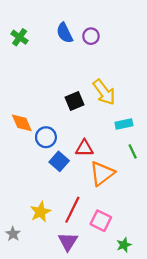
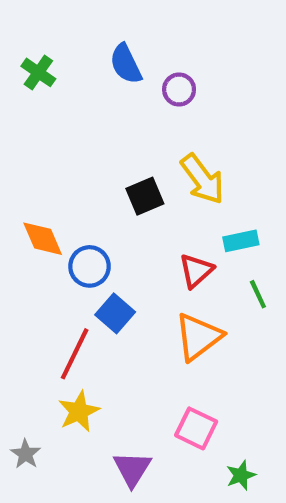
purple circle: (91, 36) -> (179, 89), moved
red triangle: (84, 148) -> (196, 271), moved, turned -42
red line: (72, 210) -> (75, 354), moved

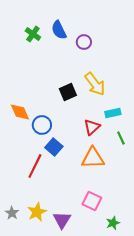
green cross: (38, 72) -> (33, 34), moved
orange triangle: (198, 337) -> (93, 158), turned 35
yellow star: (79, 411) -> (37, 212), moved

